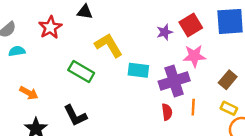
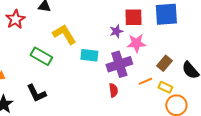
red square: (191, 25) -> (133, 17), turned 30
purple star: (165, 32) -> (116, 31), moved
orange line: (193, 107) -> (145, 81), moved, turned 64

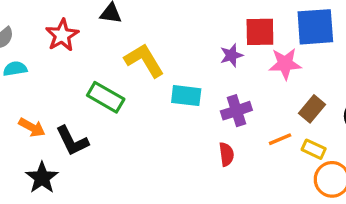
pink star: (136, 43) -> (285, 64), moved
purple cross: (119, 64) -> (236, 111), size x0.7
black L-shape: (36, 93) -> (72, 141), moved

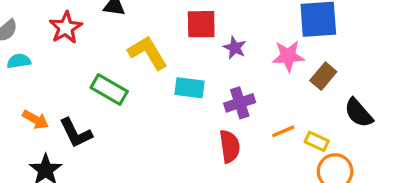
red square: (260, 32) -> (201, 24), moved
purple star: (231, 55) -> (235, 48), turned -30
brown rectangle: (312, 109) -> (323, 76), moved
red semicircle: (226, 154) -> (230, 146), size x1.4

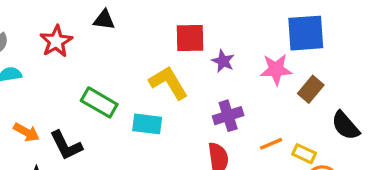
yellow L-shape: (148, 53) -> (169, 83), moved
cyan rectangle: (190, 88) -> (147, 124), moved

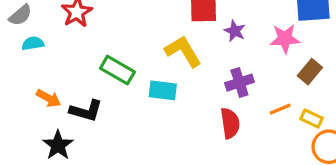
brown rectangle: (311, 89) -> (310, 72), moved
black L-shape: (66, 145) -> (86, 111), turned -48

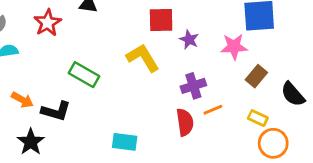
cyan rectangle: (163, 90) -> (125, 142), moved
orange line: (280, 109) -> (213, 110), moved

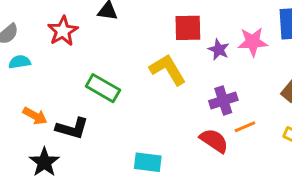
pink star: (234, 47) -> (253, 42), moved
red semicircle: (185, 122) -> (214, 141), turned -48

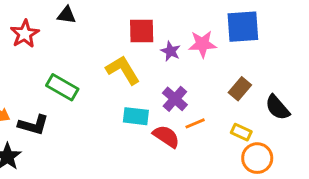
purple cross: (223, 100) -> (175, 99), turned -30
cyan rectangle: (148, 162) -> (136, 116), moved

